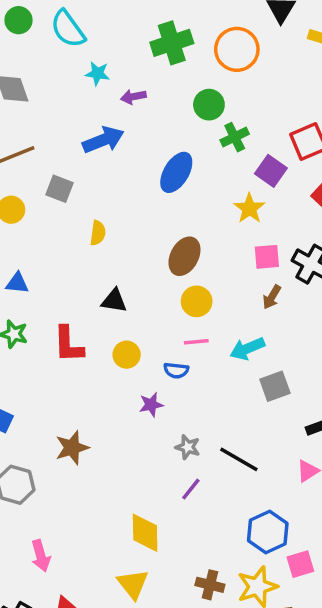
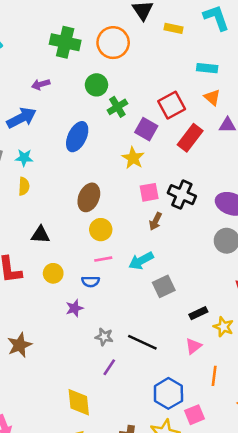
green cross: (172, 43) -> (65, 42), turned 36
cyan star: (97, 73) -> (24, 158), moved

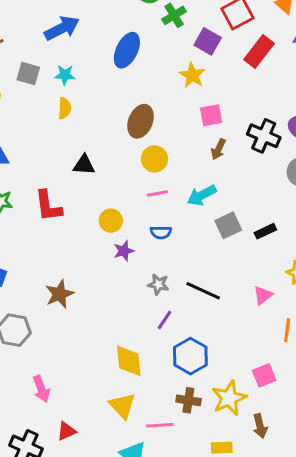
black cross: (182, 195) -> (264, 136), moved
yellow circle: (53, 273) -> (111, 221), moved
blue semicircle: (91, 281) -> (161, 232), moved
black rectangle: (198, 313) -> (265, 231), moved
blue hexagon: (168, 393) -> (190, 356), moved

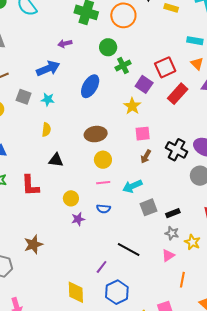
yellow semicircle: (65, 108) -> (46, 130), moved
brown ellipse: (141, 121) -> (96, 134), turned 55
gray star: (158, 284) -> (172, 233), moved

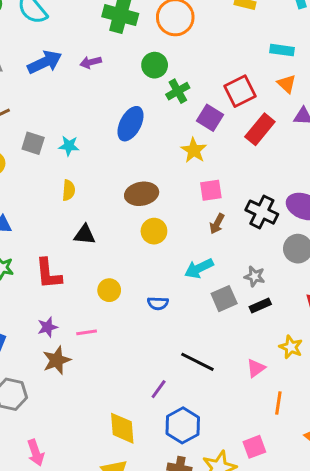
blue arrow: (48, 68) -> (45, 62), moved
pink line: (103, 183) -> (87, 332), moved
purple star: (78, 219) -> (47, 327), moved
gray star: (172, 233) -> (255, 276), moved

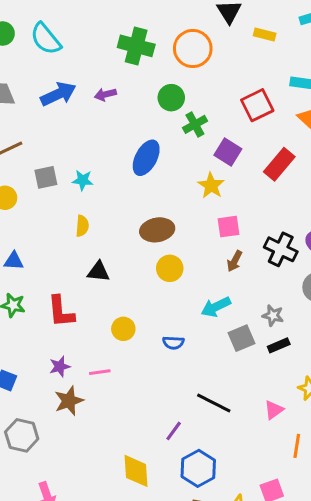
red square: (240, 91) -> (257, 105), moved
gray square: (33, 143) -> (46, 177), turned -30

